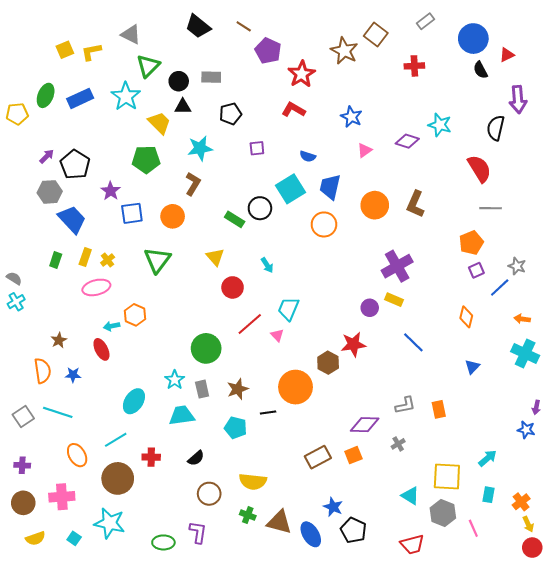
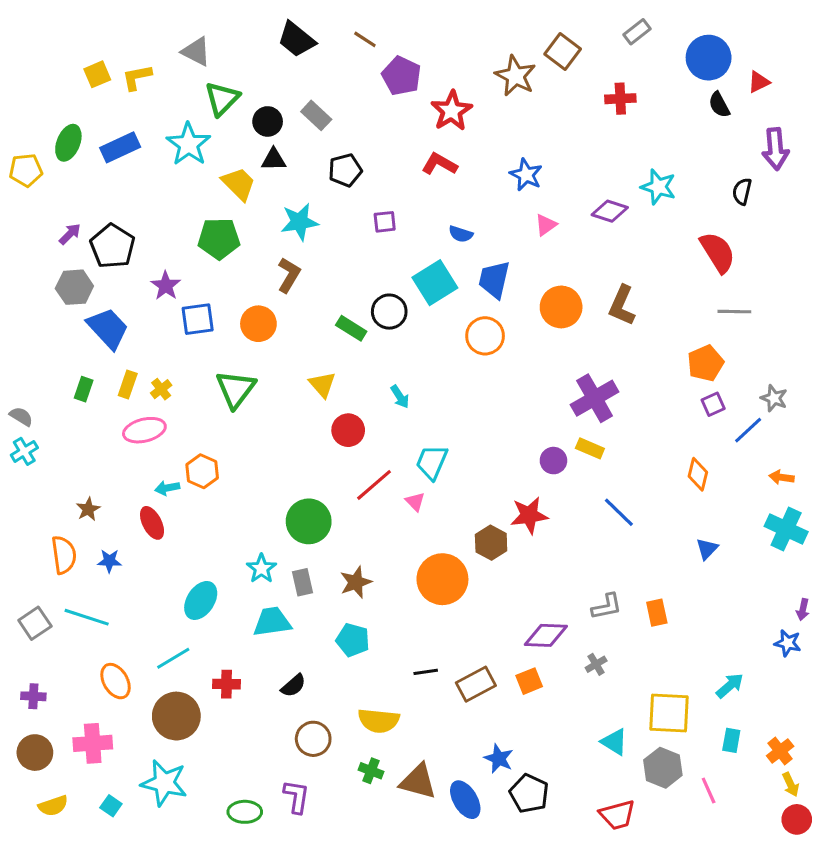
gray rectangle: (211, 77) -> (316, 115), turned 42
black semicircle: (496, 128) -> (742, 191), size x0.7
black line: (268, 412) -> (426, 672), moved

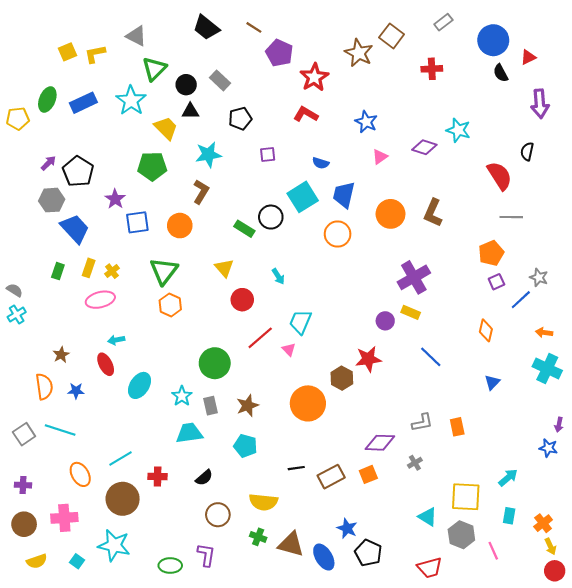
black semicircle: (742, 191) -> (527, 151), moved
orange hexagon: (202, 471) -> (170, 305), moved
cyan ellipse: (201, 600) -> (140, 385), moved

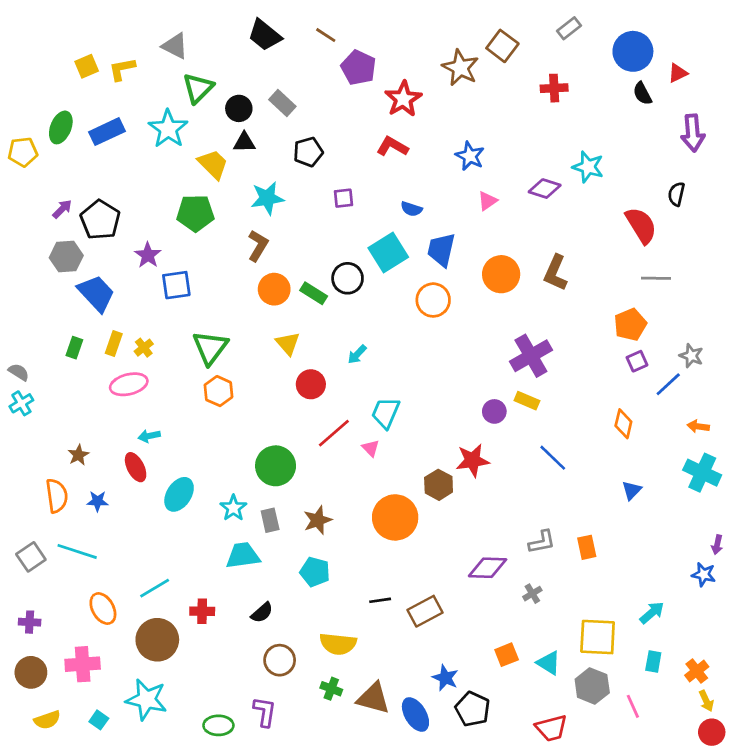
orange circle: (180, 226) -> (274, 289), moved
cyan arrow: (278, 276) -> (357, 354), turned 77
orange square: (368, 474) -> (507, 655), moved

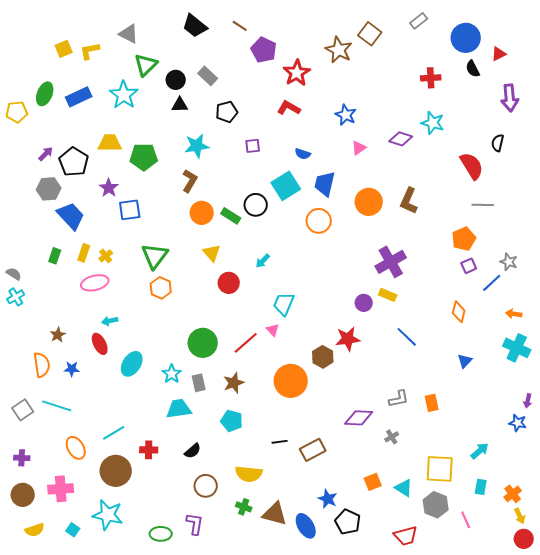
red cross: (554, 88) -> (431, 78), moved
yellow trapezoid: (213, 164) -> (110, 143), moved, turned -45
red line: (334, 433) -> (246, 343), moved

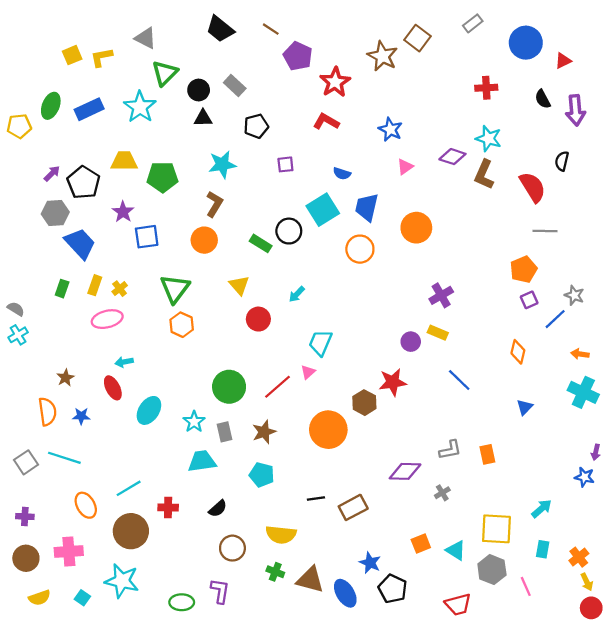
black semicircle: (473, 69) -> (543, 99), moved
brown L-shape: (409, 201) -> (484, 175), moved
orange circle: (202, 213) -> (204, 240), moved
purple cross: (391, 262) -> (441, 295), size x0.7
pink triangle: (273, 330) -> (308, 372), turned 32

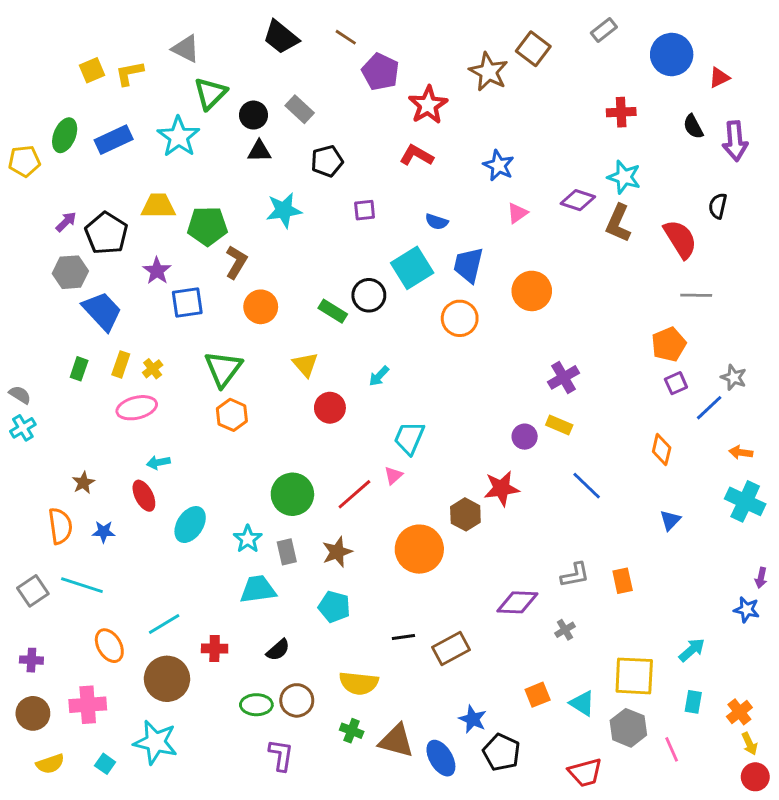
brown L-shape: (214, 204) -> (236, 262), moved
green ellipse: (182, 602) -> (256, 705), moved

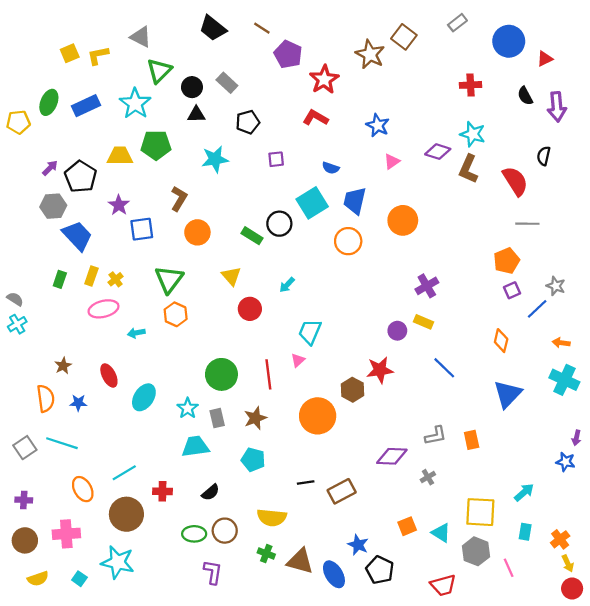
green pentagon: (207, 226) -> (156, 145), moved
cyan arrow: (158, 463) -> (136, 333), moved
red line: (354, 494) -> (268, 374), turned -56
blue triangle: (670, 520) -> (508, 394), size x1.8

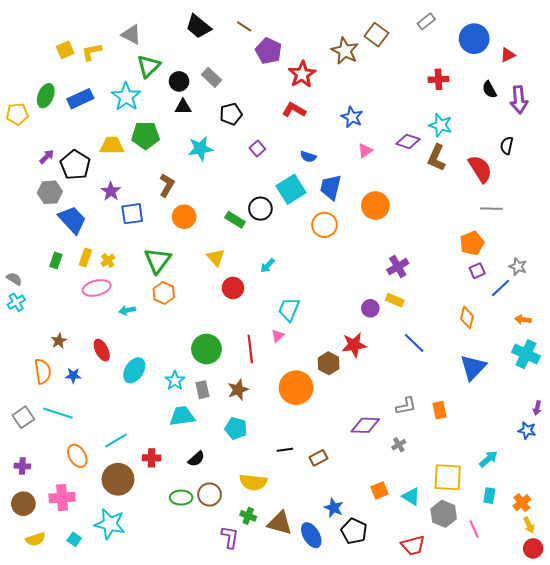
purple square: (276, 159) -> (257, 149), turned -35
brown rectangle: (342, 491) -> (318, 458), size x0.7
purple L-shape: (213, 572) -> (230, 537), moved

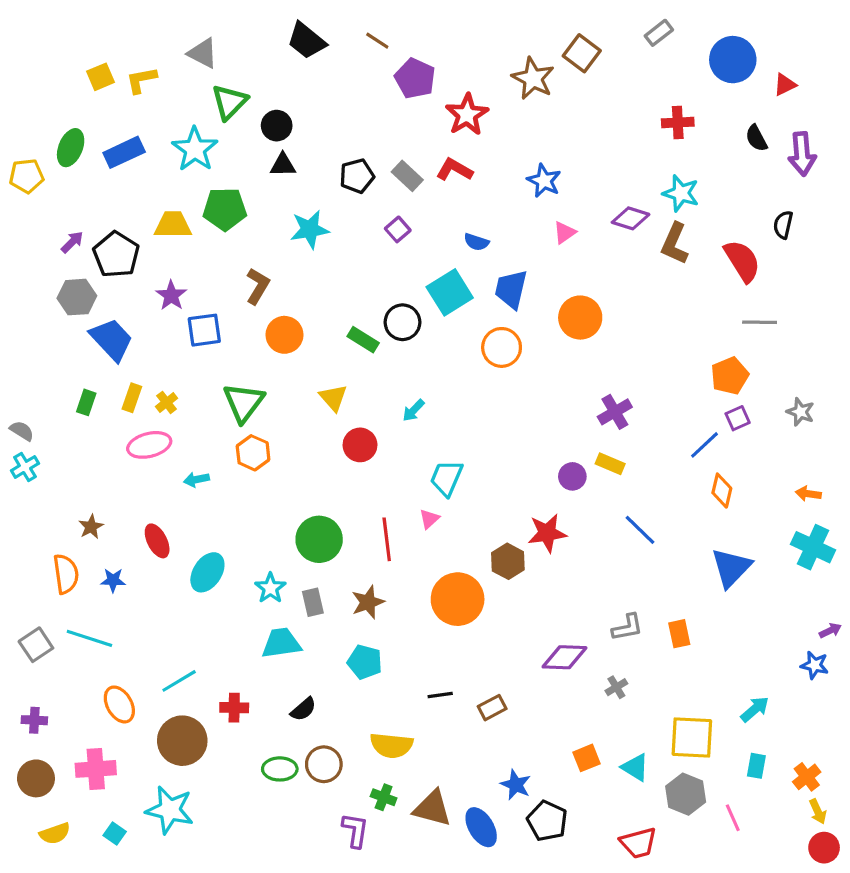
gray rectangle: (212, 77) -> (407, 176), moved
blue line: (501, 288) -> (704, 445), moved
purple arrow: (537, 408) -> (830, 631), turned -128

